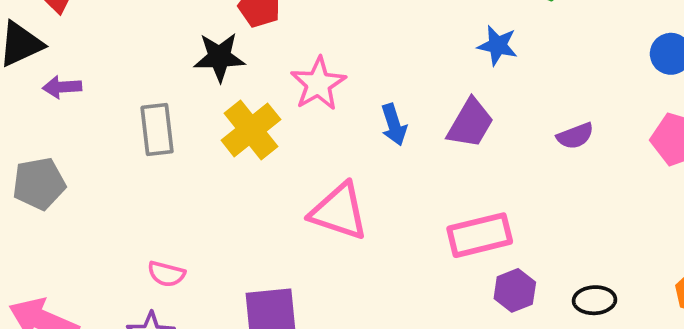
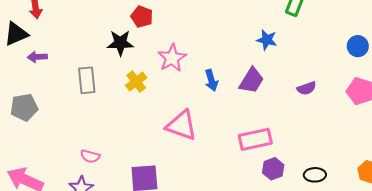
yellow cross: (251, 130) -> (136, 82), size x0.7

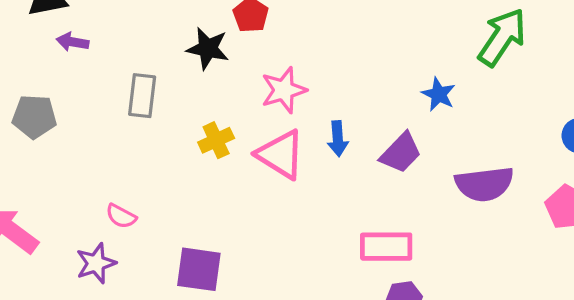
yellow cross: (136, 82) -> (216, 140), moved
purple semicircle: (307, 88) -> (484, 184), size x1.8
pink triangle: (182, 125) -> (281, 155), moved

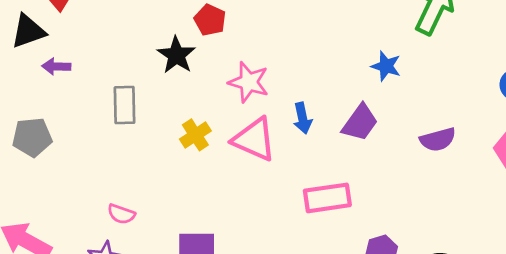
black star: (208, 49) -> (176, 55), turned 30
pink star: (284, 90) -> (249, 82), turned -30
purple semicircle: (484, 184) -> (438, 139), size x0.7
pink rectangle: (386, 247) -> (327, 198), moved

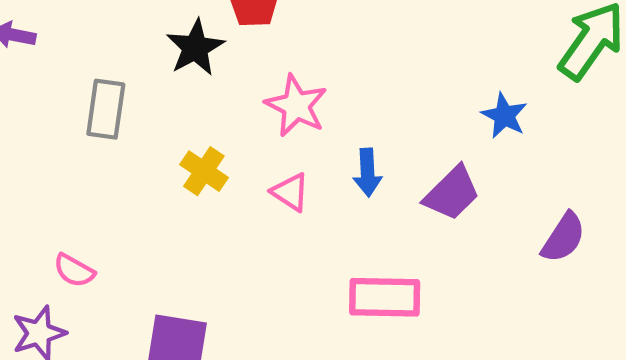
yellow cross: (195, 135) -> (204, 171), turned -32
pink triangle: (254, 139) -> (290, 192), size x0.6
purple semicircle: (438, 139) -> (563, 238), turned -51

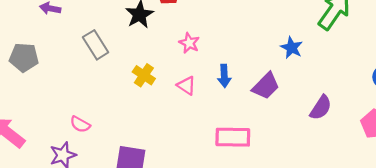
pink star: (296, 106) -> (189, 43), size x0.7
gray rectangle: (106, 109) -> (96, 45), turned -40

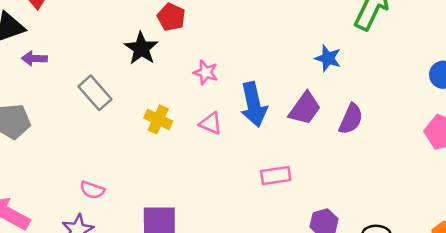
blue arrow: (224, 76) -> (254, 105), size x1.6
purple semicircle: (321, 108) -> (351, 119), moved
pink rectangle: (233, 137) -> (276, 176), size x0.7

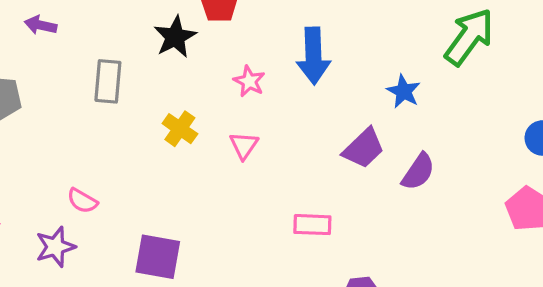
gray rectangle: (95, 93) -> (108, 81), turned 36
blue arrow: (254, 105) -> (313, 56), moved
pink triangle: (211, 123) -> (244, 145), turned 30

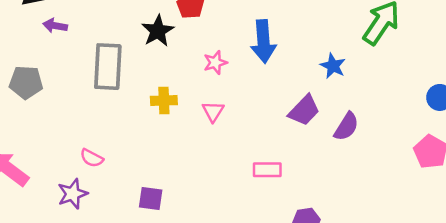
gray rectangle: (108, 81) -> (108, 67), size x1.4
pink star: (249, 81) -> (215, 63), turned 30
yellow cross: (180, 129) -> (164, 100), turned -35
purple square: (158, 257) -> (151, 198), size x0.7

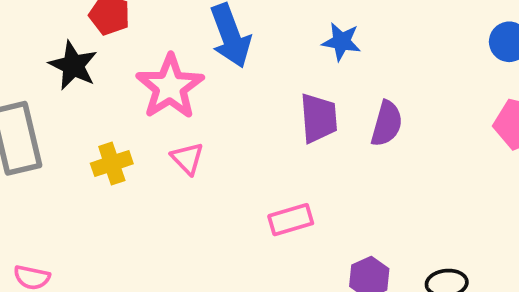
pink star: (215, 63) -> (170, 87), size x1.8
purple trapezoid: (304, 110) -> (319, 118), turned -32

